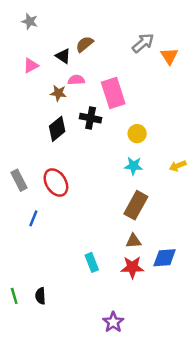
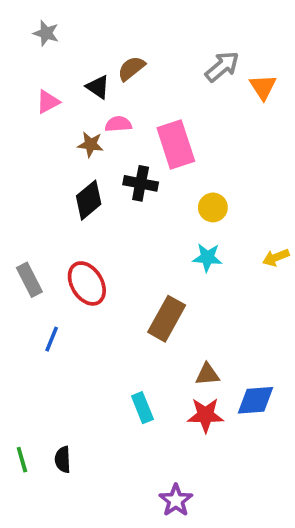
brown rectangle: (136, 205) -> (167, 319), moved

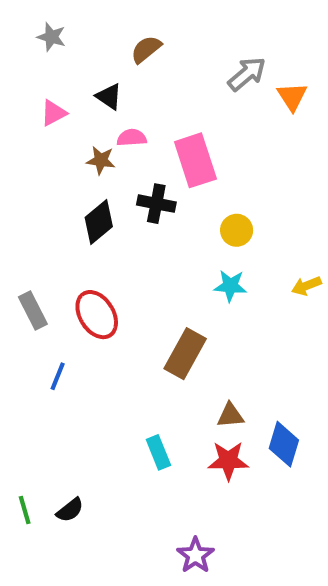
brown semicircle: (131, 68) -> (146, 49), moved
blue diamond: (256, 400) -> (284, 444), turned -69
black semicircle: (63, 460) -> (70, 510), turned -125

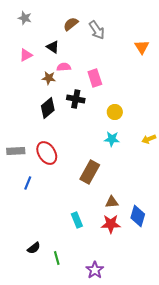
gray arrow: (247, 74) -> (97, 30), moved, turned 96
pink rectangle: (195, 160) -> (95, 78), size x0.7
gray rectangle: (33, 310) -> (16, 151), turned -66
green line: (25, 510) -> (57, 258), moved

